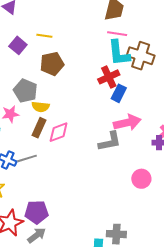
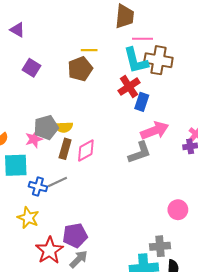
pink line: (117, 34) -> (143, 39), moved
yellow line: (44, 36) -> (89, 50), moved
brown pentagon: (52, 64) -> (80, 69), moved
gray pentagon: (25, 91) -> (46, 127), moved, turned -30
pink circle: (141, 179) -> (178, 210), moved

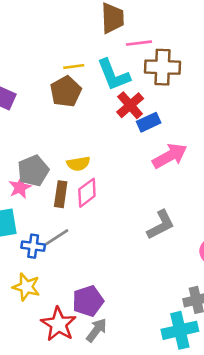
cyan L-shape: (136, 61) -> (113, 75), moved
blue rectangle: (142, 102) -> (149, 122), turned 54
yellow semicircle: (64, 127) -> (78, 164), moved
gray L-shape: (140, 153) -> (161, 225), moved

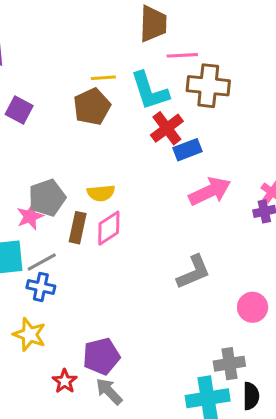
gray line: (57, 237) -> (42, 262), moved
red star: (59, 324) -> (65, 381), size x0.6
gray arrow: (97, 330) -> (109, 391), turned -85

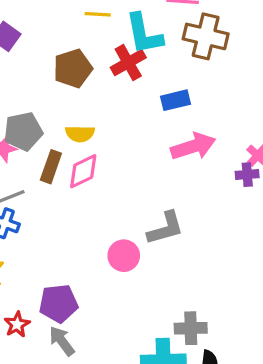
brown pentagon: (92, 107) -> (73, 68), moved
red cross: (167, 128) -> (128, 63), moved
pink circle: (253, 307) -> (124, 256), moved

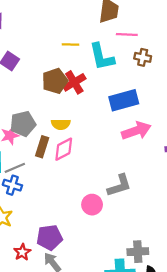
brown cross: (206, 36) -> (143, 57), size x0.6
red cross: (128, 63) -> (74, 82), moved
blue rectangle: (175, 100) -> (124, 100), size x1.5

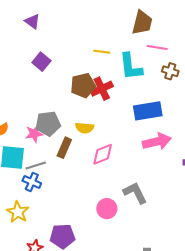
pink diamond: (64, 149) -> (103, 154), moved
gray L-shape: (119, 186) -> (135, 193), turned -105

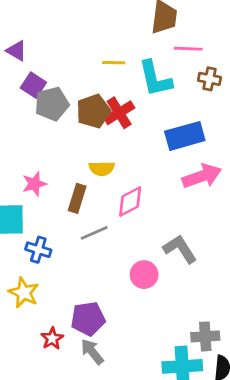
purple triangle: (32, 21) -> (16, 51), moved
gray pentagon: (48, 124) -> (52, 104), moved
gray line: (36, 166) -> (94, 233), moved

